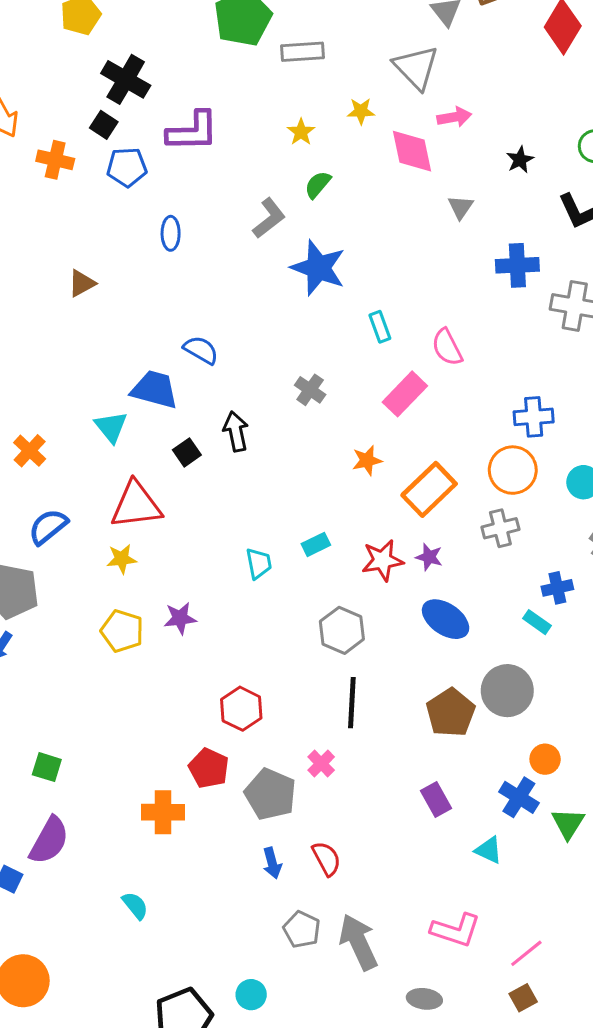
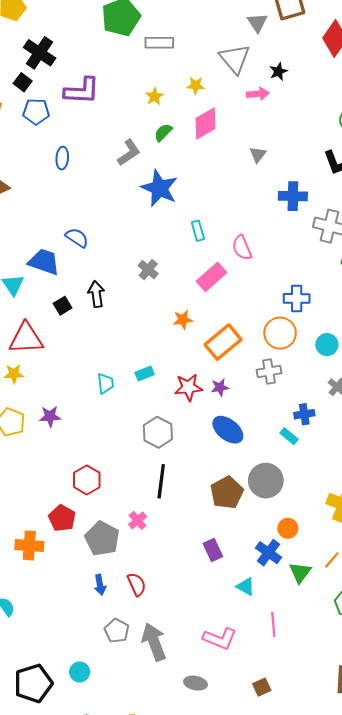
pink diamond: (412, 151) -> (205, 123), moved, turned 68
black star: (520, 160) -> (278, 71), moved
purple star: (429, 557) -> (220, 387), turned -30
pink line: (526, 953) -> (273, 625), moved, turned -60

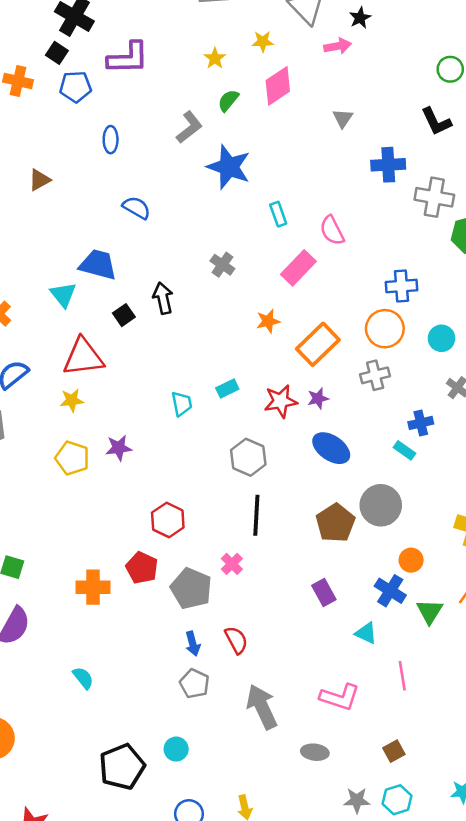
blue semicircle: (77, 238) -> (136, 208), moved
orange cross: (29, 545) -> (93, 587), moved
gray pentagon: (117, 631) -> (195, 684), moved

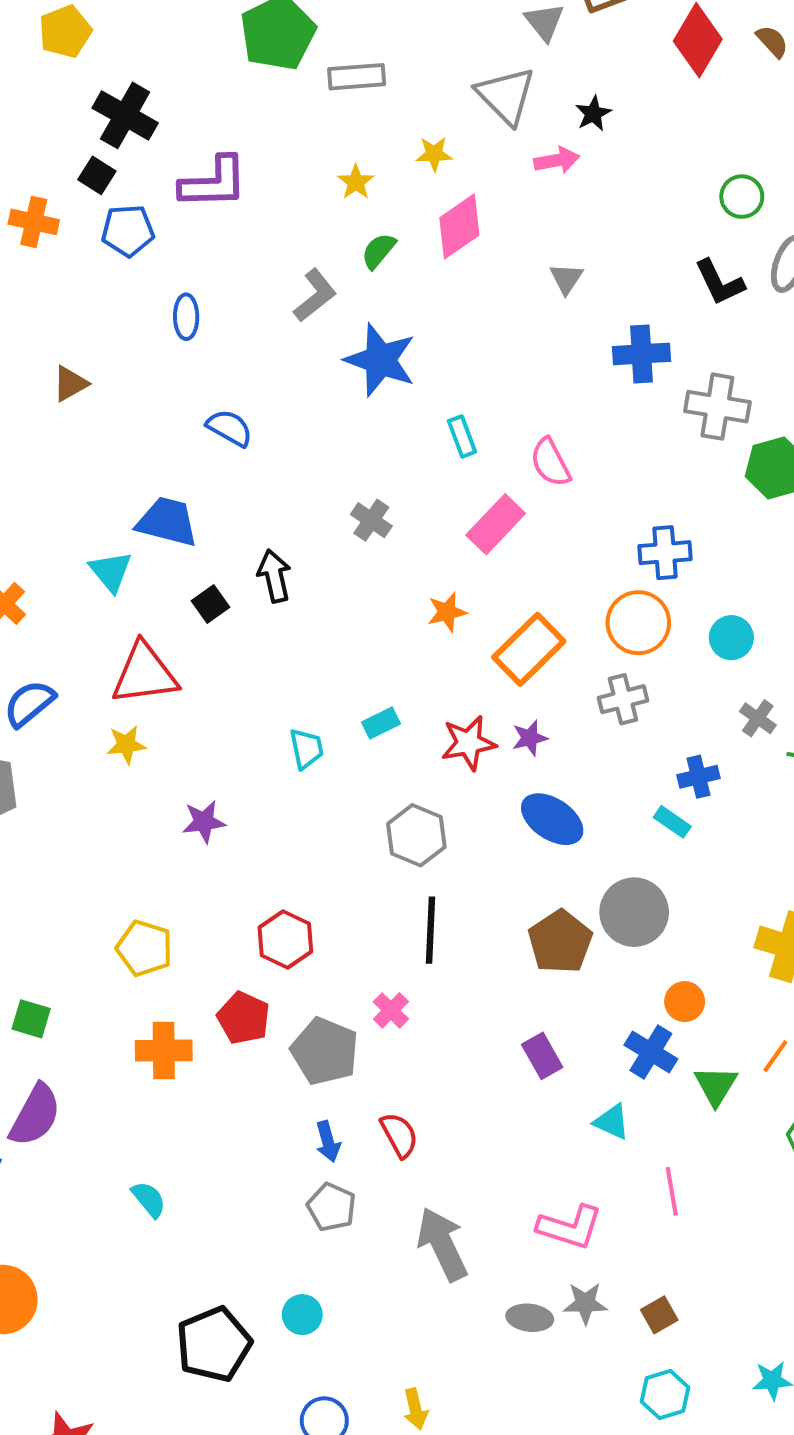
yellow pentagon: (72, 458) -> (144, 948), moved
gray star: (357, 800) -> (585, 1303), moved

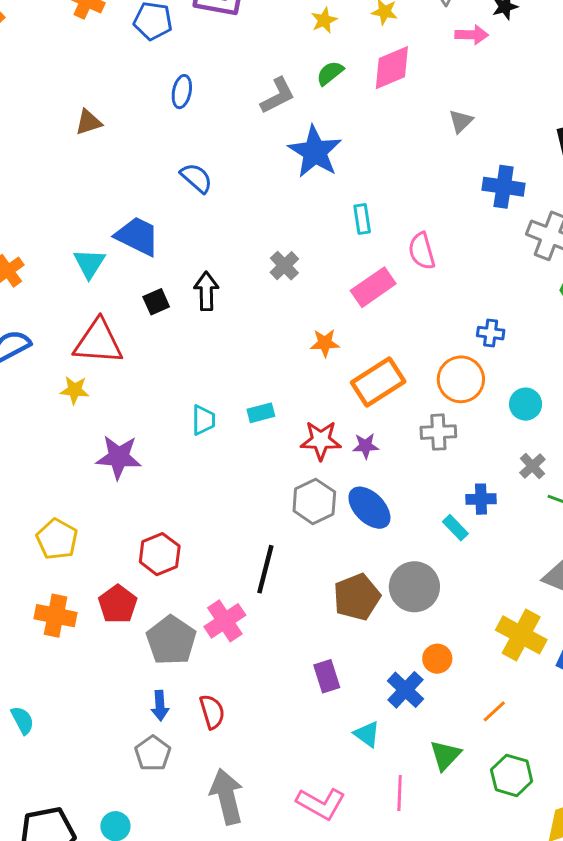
blue cross: (665, 553) -> (491, 333), size x0.7
purple star: (204, 822) -> (119, 457), size x1.4
gray hexagon: (416, 835) -> (314, 501), moved
pink cross: (391, 1010) -> (225, 621), size x1.5
green triangle: (716, 1086) -> (445, 755), moved

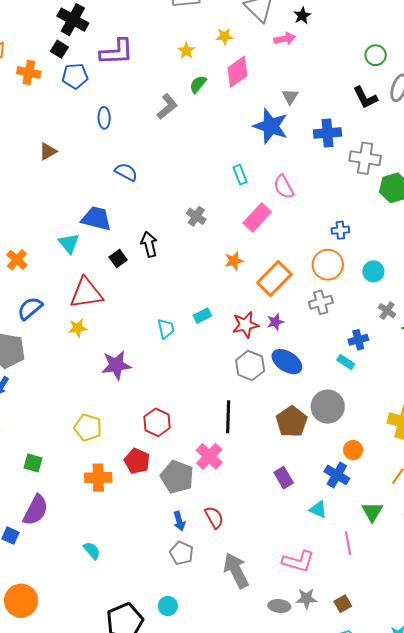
blue star: (315, 152) -> (271, 126), moved

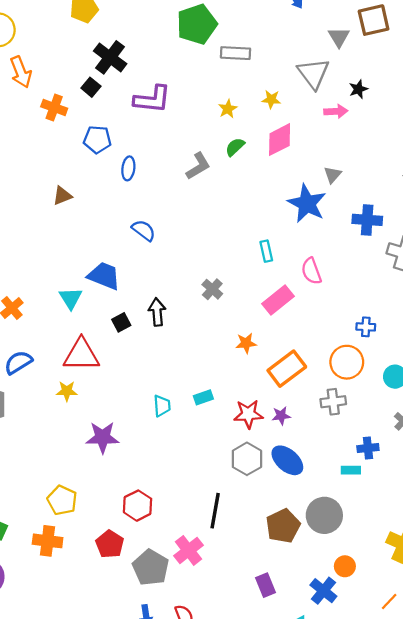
blue pentagon: (75, 76) -> (97, 139), moved
cyan rectangle: (346, 362) -> (351, 470), turned -42
orange cross: (98, 478) -> (48, 541), moved

